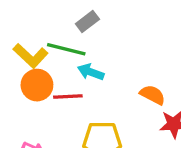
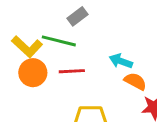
cyan arrow: (91, 72) -> (121, 61), moved
red line: (68, 96) -> (72, 71), moved

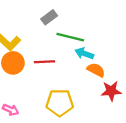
green line: (59, 41) -> (70, 37), moved

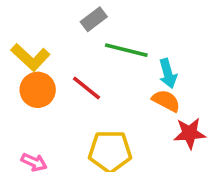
cyan arrow: (84, 54) -> (168, 74), moved, turned -126
red line: (45, 62) -> (87, 88), turned 42

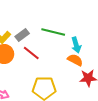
gray rectangle: (94, 19) -> (22, 35), moved

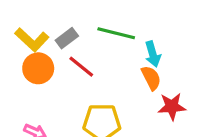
orange semicircle: (75, 60) -> (151, 78), turned 35

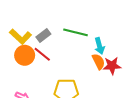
red line: (81, 67) -> (42, 54), moved
red star: (172, 106) -> (112, 66), moved

